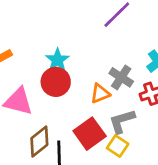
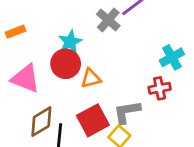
gray cross: (121, 77) -> (108, 20), moved
orange triangle: (100, 93) -> (91, 78), moved

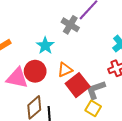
red circle: (66, 64) -> (35, 71), moved
red square: (93, 120) -> (78, 85), moved

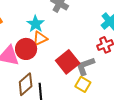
orange triangle: (65, 70) -> (40, 38), moved

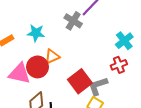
cyan star: (36, 24) -> (36, 33), moved, turned -30

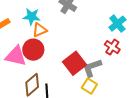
orange triangle: (52, 57) -> (40, 30), moved
red cross: (119, 65) -> (112, 47), turned -35

